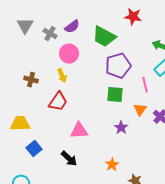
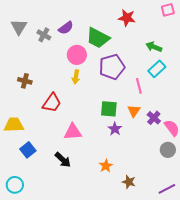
pink circle: (69, 54) -> (77, 55), moved
yellow arrow: (62, 76) -> (76, 77), moved, turned 32
green square: (115, 95) -> (109, 109), moved

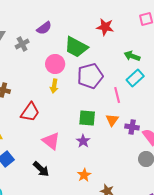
purple semicircle: (66, 28) -> (44, 28), moved
gray cross: (44, 35) -> (22, 44), turned 32
purple cross: (154, 118) -> (132, 127), turned -32
purple star: (115, 129) -> (83, 141), moved
pink triangle: (73, 132) -> (51, 141), turned 42

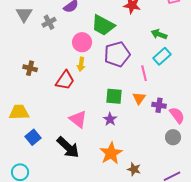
red trapezoid: (30, 112) -> (65, 80), moved
black arrow: (41, 169) -> (68, 147), size x1.4
orange star: (84, 175) -> (111, 153), size x1.6

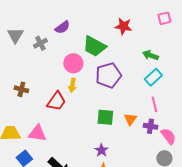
pink line: (144, 73) -> (154, 104), moved
pink triangle: (78, 119) -> (37, 133), moved, turned -30
purple star: (110, 119) -> (101, 150), moved

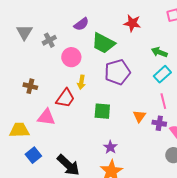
purple semicircle: (62, 27) -> (81, 24), moved
pink circle: (73, 63) -> (71, 57), moved
green square: (105, 117) -> (102, 111), moved
pink triangle: (37, 133) -> (46, 117), moved

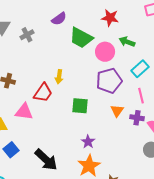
green arrow: (159, 52) -> (127, 42), moved
pink circle: (71, 57) -> (105, 52), moved
purple pentagon: (117, 72) -> (109, 81), moved

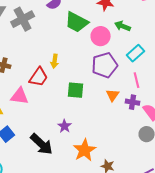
gray cross: (27, 35) -> (23, 19), size x1.6
purple star: (88, 142) -> (65, 126), moved

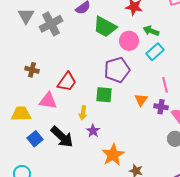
cyan rectangle: (136, 53) -> (155, 52), moved
yellow arrow: (55, 61) -> (83, 113), moved
purple pentagon: (105, 65) -> (117, 70), moved
black arrow: (42, 144) -> (62, 137), moved

